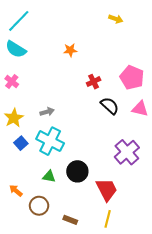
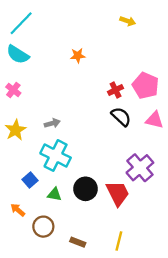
red cross: (94, 82) -> (116, 90), moved
blue square: (21, 143) -> (30, 180), moved
red trapezoid: (107, 190) -> (118, 193), moved

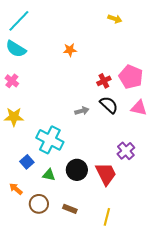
gray arrow: (52, 123) -> (82, 111), moved
yellow star: (16, 130) -> (14, 117), turned 30
purple cross: (140, 168) -> (126, 151), size x0.7
brown rectangle: (78, 242) -> (70, 209), moved

